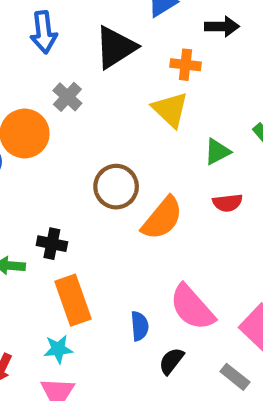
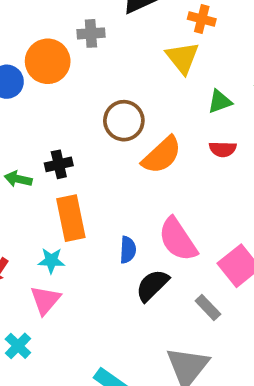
gray cross: (67, 97) -> (91, 33), turned 36
black cross: (52, 244) -> (59, 164), turned -32
black semicircle: (171, 361) -> (152, 285), size x1.4

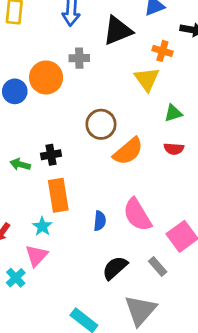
cyan star: (51, 261) -> (42, 226), turned 30
black semicircle: (152, 285) -> (115, 268), moved
cyan cross: (18, 346) -> (16, 278), moved

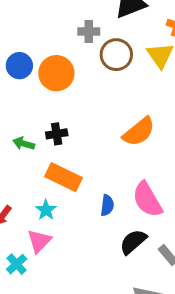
orange circle: (46, 77) -> (56, 73), moved
brown circle: (101, 124) -> (116, 55), moved
orange rectangle: (58, 195) -> (64, 177), turned -56
black semicircle: (115, 268) -> (133, 242), moved

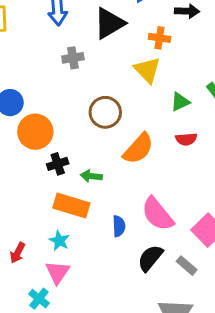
brown circle: (116, 55) -> (105, 112), moved
orange circle: (56, 73) -> (35, 132), moved
green arrow: (24, 144) -> (91, 176), moved

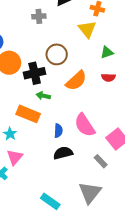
black cross: (58, 164) -> (35, 73), moved, size x1.5
cyan star: (59, 241) -> (10, 134), moved
black semicircle: (150, 258) -> (63, 153), moved, turned 30

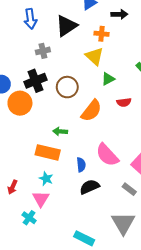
green triangle: (107, 52) -> (108, 79), moved
black cross: (35, 73) -> (35, 81), moved
cyan star: (10, 134) -> (46, 179), moved

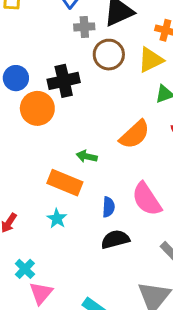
gray cross: (43, 51) -> (84, 27), moved
yellow triangle: (94, 56) -> (151, 60), turned 42
brown circle: (67, 87) -> (109, 55), moved
pink triangle: (41, 199) -> (41, 293), moved

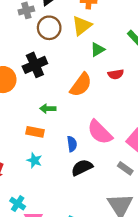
black cross: (64, 81) -> (35, 65), moved
orange rectangle: (65, 183) -> (35, 132), size x0.7

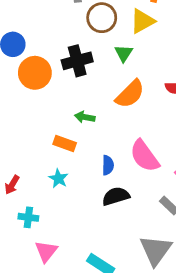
green triangle: (98, 50) -> (124, 53), moved, turned -35
cyan cross: (18, 204) -> (28, 217), moved, turned -35

